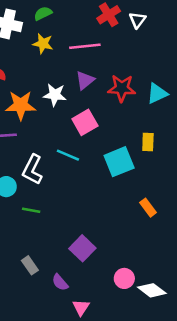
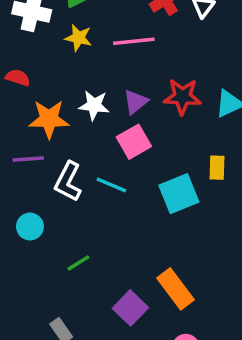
purple triangle: (85, 80) -> (136, 102), moved
white L-shape: (32, 170) -> (68, 181), moved
orange rectangle: (148, 208) -> (175, 289), moved, size x1.6
green line: (31, 210) -> (78, 263), moved, turned -42

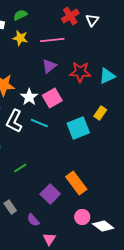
purple triangle: (136, 102) -> (49, 66), moved
white star: (94, 105) -> (29, 97), moved, turned 30
yellow rectangle: (217, 168) -> (100, 113), turned 32

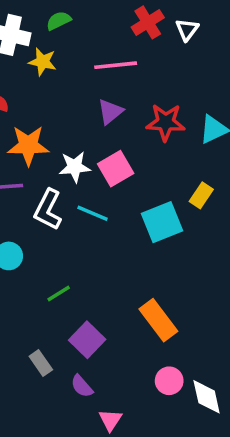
yellow star: (20, 38) -> (43, 62), moved
white star: (29, 97) -> (75, 167), turned 30
purple square: (50, 194) -> (87, 340), moved
white diamond: (103, 226) -> (207, 397), turned 40

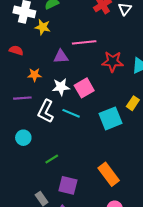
pink line: (116, 65) -> (84, 42), moved
purple triangle: (110, 112) -> (61, 57), moved, turned 35
orange star: (28, 145) -> (34, 75), size x0.6
purple square: (87, 340) -> (68, 185), turned -30

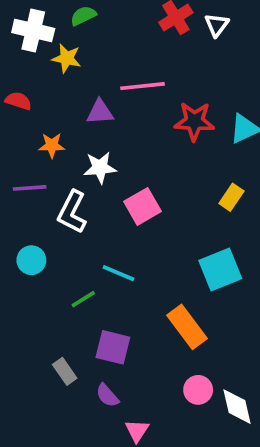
pink square: (84, 88) -> (143, 206), moved
cyan line: (71, 113) -> (118, 273), moved
cyan square: (111, 118) -> (220, 269), moved

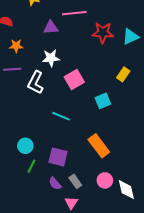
orange star: (52, 145) -> (16, 46), moved
cyan circle: (31, 260) -> (25, 146), moved
cyan square: (220, 269) -> (103, 101), moved, size x0.7
green line: (83, 299) -> (31, 166), moved, turned -32
gray rectangle: (65, 371) -> (75, 181), moved

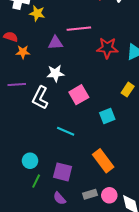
orange star: (16, 46) -> (23, 52), moved
gray rectangle: (75, 181) -> (90, 194), moved, turned -72

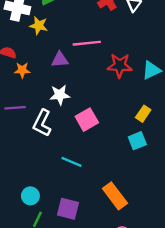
cyan square: (107, 116) -> (137, 141), moved

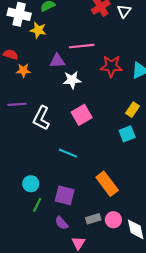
white star: (60, 95) -> (72, 80), moved

